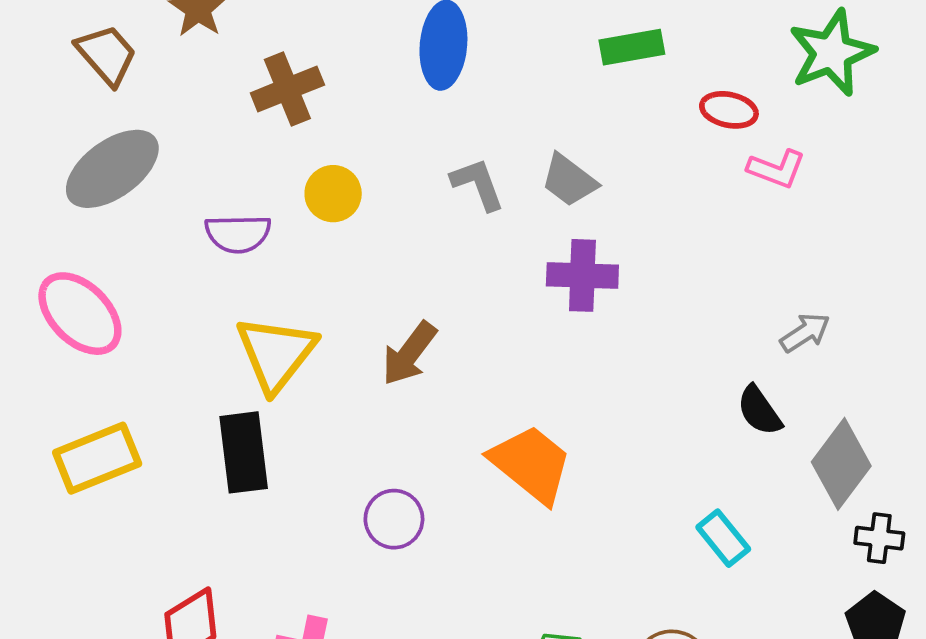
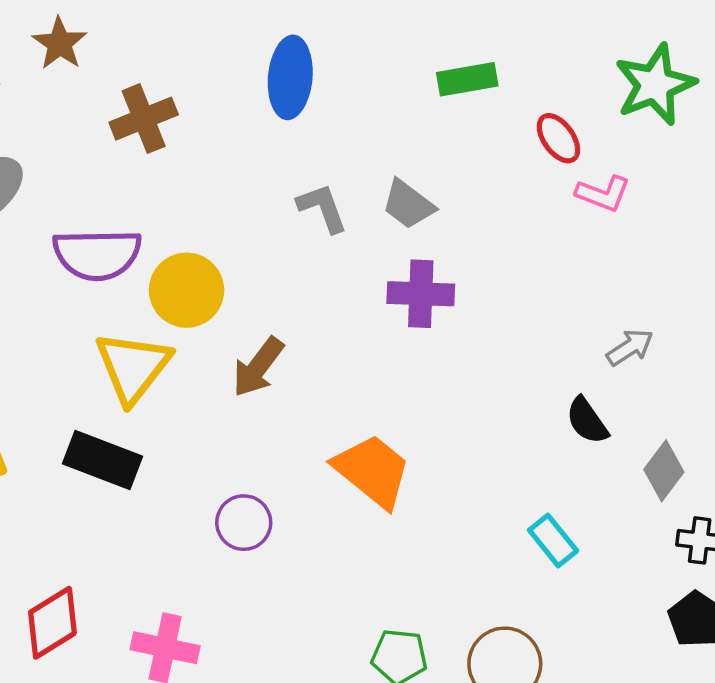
red ellipse: (729, 110) -> (558, 138), turned 42
yellow circle: (333, 194) -> (187, 290), moved, size x1.4
purple semicircle: (238, 234) -> (97, 254), size x1.4
black rectangle: (244, 452) -> (102, 460), turned -62
gray diamond: (841, 464) -> (664, 471), size x0.7

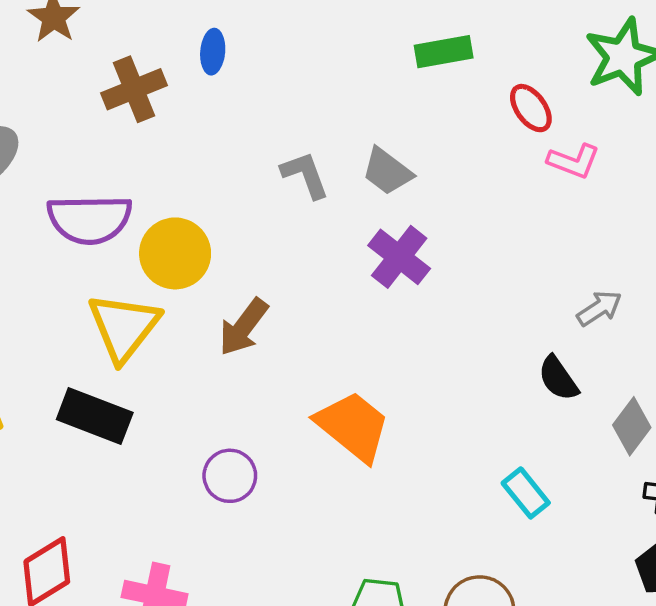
blue ellipse: (290, 77) -> (213, 52), moved, size x0.6
purple cross: (421, 294) -> (399, 257), turned 36

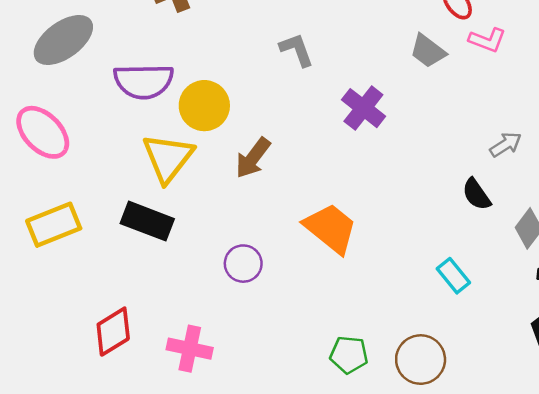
gray trapezoid: (387, 171) -> (428, 51), moved

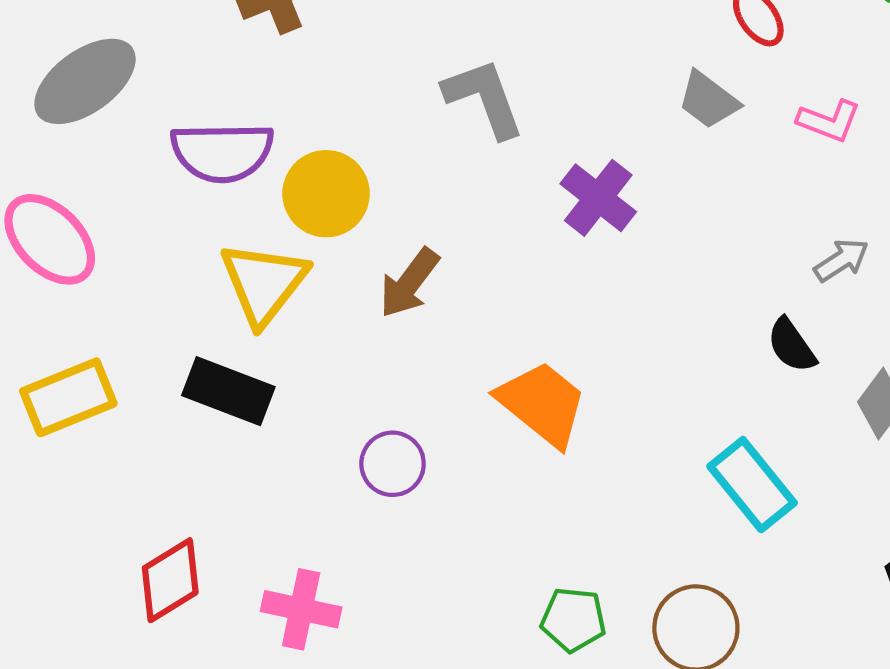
pink L-shape: (487, 40) -> (829, 121), moved
gray L-shape: (297, 50) -> (484, 98), size x1.4
cyan rectangle: (453, 276) -> (752, 485), size x1.5

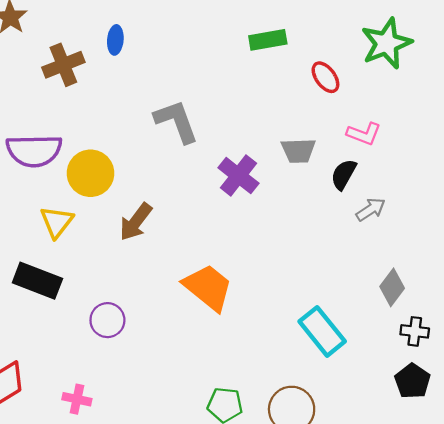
gray trapezoid: (708, 100) -> (298, 151), moved, turned -39
yellow triangle: (264, 283) -> (57, 222), size x0.7
black semicircle: (792, 345) -> (344, 174), moved, turned 64
purple circle: (393, 464) -> (107, 320), moved
pink cross: (301, 609) -> (77, 399), size x0.7

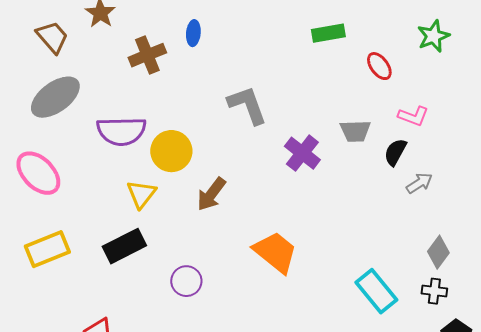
green star: (386, 43) -> (433, 36), size x0.7
black rectangle: (37, 281) -> (124, 246), turned -48
black cross: (415, 331) -> (434, 291), moved

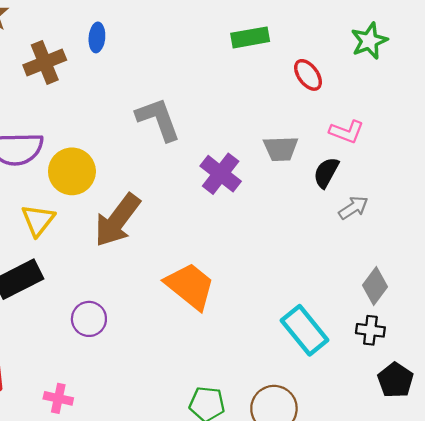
brown arrow: (211, 194) -> (117, 220), size x1.4

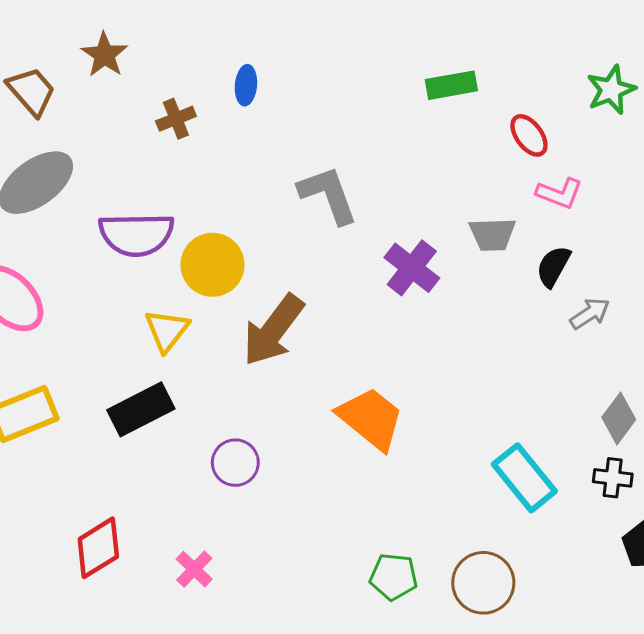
brown cross: (45, 62) -> (176, 119), size x0.7
pink L-shape: (347, 132) -> (559, 193), moved
pink cross: (58, 398) -> (194, 569), turned 32

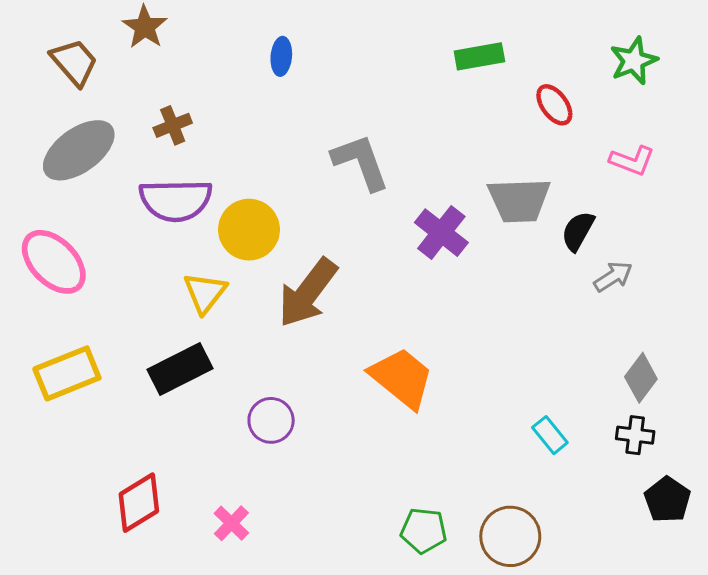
brown cross: (176, 119) -> (173, 125), moved
pink L-shape: (559, 193) -> (632, 161), moved
gray trapezoid: (492, 234) -> (519, 200), size x1.4
cyan rectangle: (524, 478) -> (550, 435), size x0.6

